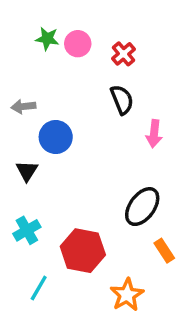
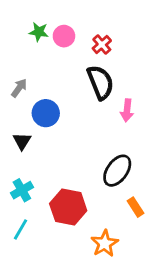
black semicircle: (122, 100) -> (100, 82), size x1.4
gray arrow: (23, 106) -> (19, 88), turned 132
cyan line: (39, 288) -> (21, 229), moved

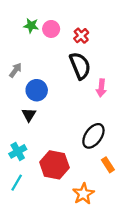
black triangle: (22, 141) -> (29, 115), moved

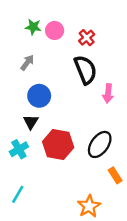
gray arrow: (15, 70) -> (27, 63), moved
cyan cross: (18, 151) -> (19, 149), moved
red hexagon: (54, 165) -> (58, 144), moved

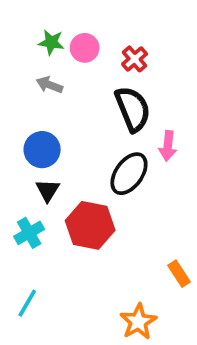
gray arrow: (27, 63) -> (49, 85), moved, turned -105
blue circle: (39, 96) -> (42, 150), moved
black ellipse: (100, 144) -> (129, 174), moved

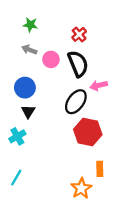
pink circle: (85, 48) -> (51, 59), moved
pink arrow: (168, 146) -> (99, 85), turned 70
red hexagon: (90, 225) -> (88, 132), moved
orange rectangle: (179, 274) -> (100, 169), moved, turned 32

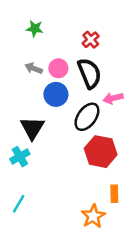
gray arrow: (29, 50) -> (34, 68), moved
blue circle: (25, 88) -> (56, 94), moved
black triangle: (28, 111) -> (32, 128), size x1.5

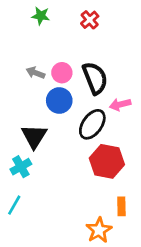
green star: (35, 29) -> (41, 16), moved
red cross: (91, 40) -> (90, 20), moved
cyan line: (19, 204) -> (14, 205), moved

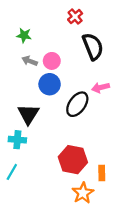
green star: (41, 16) -> (24, 35), moved
black semicircle: (95, 78) -> (93, 46), moved
red hexagon: (107, 161) -> (73, 160), moved
cyan cross: (21, 167) -> (17, 140), turned 35

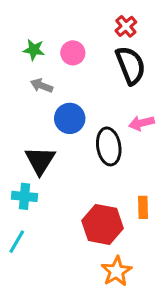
red cross: (75, 17) -> (126, 26), moved
pink circle: (52, 61) -> (73, 53), moved
black ellipse: (77, 104) -> (109, 146), turned -45
orange rectangle: (102, 173) -> (143, 207), moved

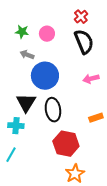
blue circle: (70, 118) -> (45, 76), size x1.4
black ellipse: (109, 146) -> (53, 110), moved
orange rectangle: (143, 207) -> (96, 118), moved, turned 72

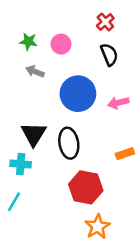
black semicircle: (84, 42) -> (109, 55), size x0.7
blue circle: (45, 76) -> (78, 94), moved

